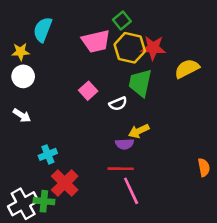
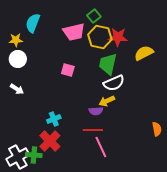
pink square: (88, 91) -> (68, 70), turned -32
white semicircle: (118, 104) -> (114, 83), moved, size x1.5
cyan cross: (48, 154) -> (54, 119), moved

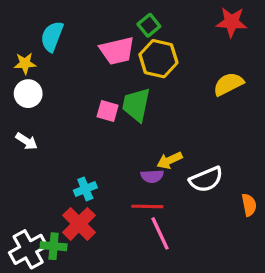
red star: (118, 37) -> (232, 22), moved
green trapezoid: (108, 64) -> (136, 105), moved
white semicircle: (114, 83) -> (206, 179), moved

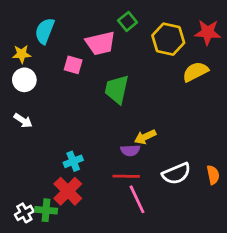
red star: (232, 22) -> (208, 32), moved
yellow hexagon: (158, 59) -> (168, 39), moved
pink square: (108, 111) -> (73, 65), moved
white semicircle: (206, 179) -> (176, 174), moved
white cross: (28, 249) -> (24, 213), size x0.6

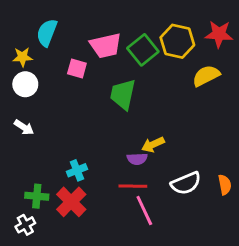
green square: (128, 21) -> (143, 50), moved, size x1.5
green cross: (46, 210) -> (37, 196), moved

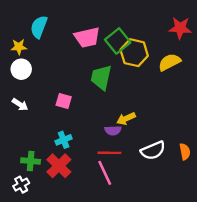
yellow hexagon: (177, 41) -> (134, 53), moved
pink square: (77, 69) -> (64, 101), moved
pink line: (144, 210) -> (105, 173), moved

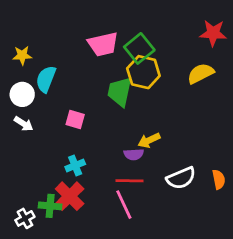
cyan semicircle: (39, 27) -> (46, 79), moved
yellow hexagon: (134, 53) -> (143, 72), moved
white circle: (21, 69) -> (22, 94), moved
green cross: (31, 161) -> (50, 206), moved

